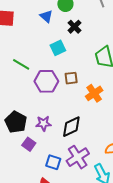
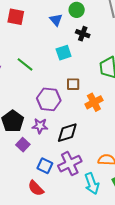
black cross: (74, 27) -> (83, 34), turned -32
purple hexagon: (46, 81) -> (49, 99), moved

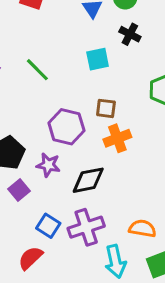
orange cross: (94, 102) -> (117, 138), moved
red semicircle: (36, 188) -> (31, 258), turned 84

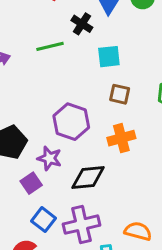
black cross: (130, 34) -> (82, 24), moved
green line: (37, 70) -> (50, 46), moved, turned -64
brown square: (106, 108) -> (120, 94), moved
purple square: (19, 190) -> (31, 183), moved

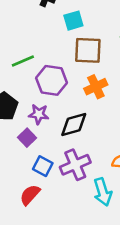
green line: (50, 46) -> (23, 61), moved
brown square: (120, 94) -> (88, 50), size x1.6

